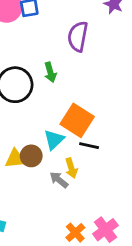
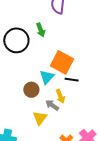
yellow triangle: (15, 159) -> (40, 118), moved, turned -42

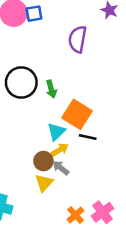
green arrow: (41, 30) -> (51, 89), moved
brown circle: (31, 90) -> (43, 161), moved
yellow arrow: (60, 96) -> (60, 150), moved, turned -104

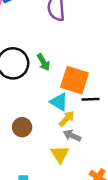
cyan triangle: (56, 132) -> (59, 102), turned -30
brown circle: (43, 161) -> (22, 127), moved

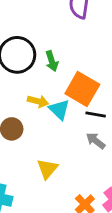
yellow arrow: (67, 119) -> (38, 101), moved, turned 48
gray arrow: (72, 136) -> (96, 141), moved

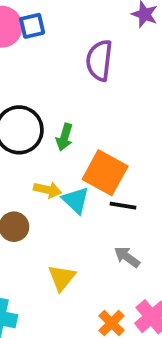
green arrow: (52, 61) -> (64, 137), turned 36
gray arrow: (96, 141) -> (127, 257), moved

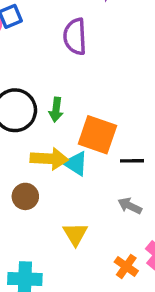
yellow arrow: (48, 190) -> (49, 159), size x1.5
black line: (123, 206) -> (132, 161), moved

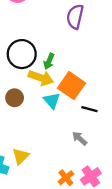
yellow arrow: (49, 159) -> (41, 78), moved
brown circle: (25, 196) -> (15, 98), moved
yellow triangle: (75, 234) -> (21, 156), moved

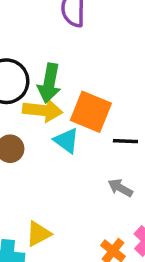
green arrow: (49, 61) -> (49, 83), size x1.5
yellow triangle: (21, 156) -> (38, 234), turned 30

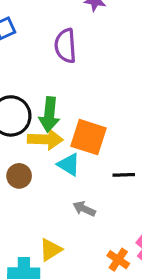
black line: (125, 141) -> (124, 175), moved
gray arrow: (120, 188) -> (84, 209), moved

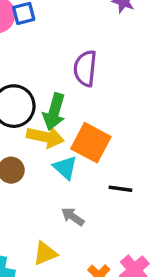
purple semicircle: (65, 46) -> (85, 68), moved
yellow triangle: (50, 250) -> (45, 253), moved

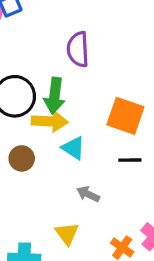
orange square: (91, 143) -> (125, 116), moved
yellow triangle: (45, 253) -> (67, 234), turned -35

